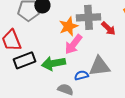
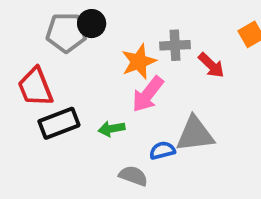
gray cross: (88, 17) -> (175, 45), size x0.7
green arrow: (53, 63) -> (112, 129), size x0.6

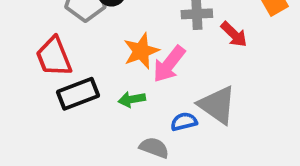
orange star: (139, 62) -> (141, 51), moved
gray triangle: (195, 134) -> (217, 105), turned 42

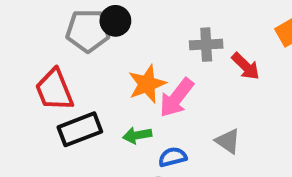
gray triangle: (217, 105) -> (228, 141), size x0.6
blue semicircle: (184, 122) -> (173, 157), moved

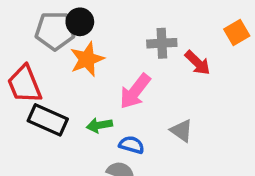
orange star: (147, 84) -> (87, 59), moved
black rectangle: (80, 129) -> (48, 120), turned 45
blue semicircle: (173, 157) -> (132, 145), turned 30

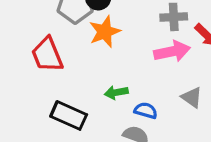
pink arrow: (135, 91) -> (172, 51), moved, turned -140
black rectangle: (48, 120) -> (69, 115), moved

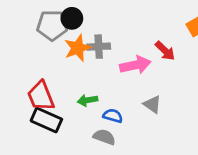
gray cross: (174, 17) -> (99, 47), moved
red trapezoid: (47, 55) -> (41, 96), moved

